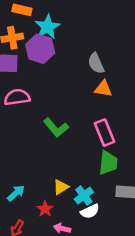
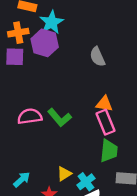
orange triangle: (103, 89) -> (104, 104), moved
pink semicircle: (17, 97) -> (30, 116), moved

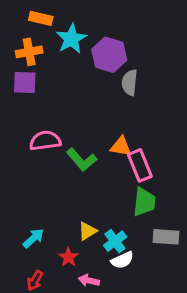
purple hexagon: (45, 43) -> (109, 55), moved
gray semicircle: (97, 57) -> (130, 82), turned 30
orange triangle: (104, 104) -> (121, 147), moved
pink semicircle: (30, 116) -> (45, 141), moved

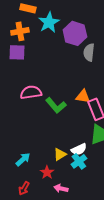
white semicircle: (122, 260) -> (79, 149), moved

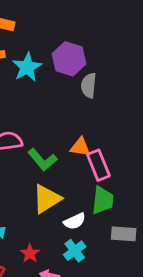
cyan star: (49, 22) -> (27, 67), moved
yellow triangle: (60, 154) -> (47, 199), moved, size x1.6
cyan cross: (79, 161) -> (75, 251), moved

